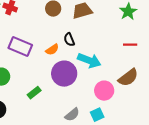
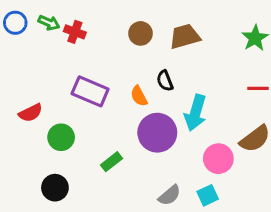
orange semicircle: (52, 50) -> (139, 96), turned 96
cyan arrow: (89, 61) -> (195, 113), turned 85

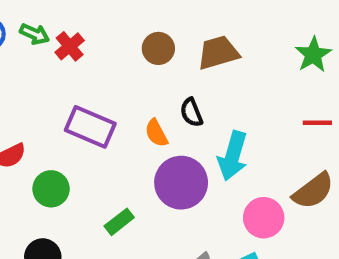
red cross: (75, 32) -> (70, 46), turned 30

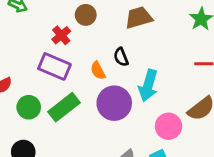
red cross: (70, 46) -> (61, 35), moved
brown circle: (158, 48) -> (86, 15), moved
green rectangle: (119, 222) -> (64, 107), moved, size x1.6

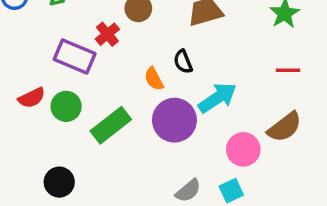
purple rectangle: (54, 66) -> (75, 57), moved
cyan arrow: (148, 85) -> (217, 98), turned -140
green circle: (29, 107) -> (66, 106), moved

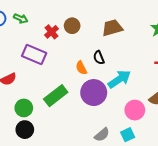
red cross: (107, 34) -> (52, 32), moved
green circle: (66, 106) -> (24, 108), moved

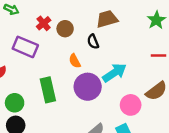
brown circle: (72, 26) -> (65, 29), moved
black semicircle: (99, 58) -> (93, 42), moved
green rectangle: (56, 96) -> (48, 90), turned -65

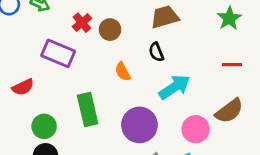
black semicircle: (93, 42) -> (156, 52), moved
purple circle: (88, 87) -> (139, 125), moved

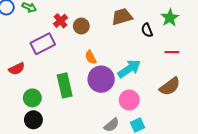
black semicircle: (156, 52) -> (147, 30), moved
purple rectangle: (58, 53) -> (43, 44), turned -50
purple circle: (139, 125) -> (101, 79), moved
pink circle: (196, 129) -> (129, 100), moved

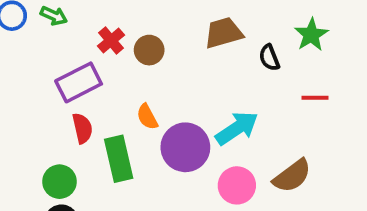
orange semicircle: (91, 57) -> (147, 117), moved
red semicircle: (17, 69) -> (82, 128), moved, turned -77
brown semicircle: (170, 86) -> (292, 176), moved

